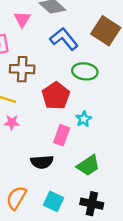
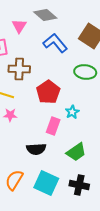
green ellipse: (85, 71) -> (85, 72), moved
cyan square: (53, 201) -> (46, 183), size x1.4

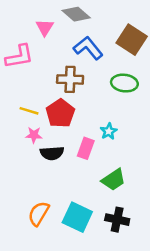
brown cross: (19, 69) -> (70, 79), moved
red pentagon: (48, 92) -> (60, 113), moved
black semicircle: (36, 149) -> (52, 153), moved

